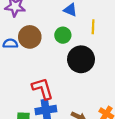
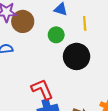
brown circle: (30, 37) -> (23, 21), moved

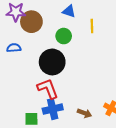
black circle: (77, 56) -> (52, 62), moved

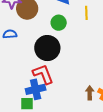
blue cross: (53, 109) -> (36, 89), moved
brown arrow: (84, 113) -> (90, 93), moved, turned -112

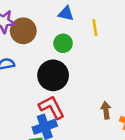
brown arrow: (90, 93) -> (106, 110), moved

